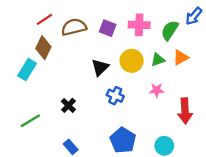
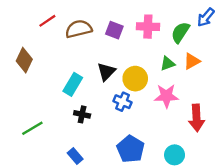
brown diamond: (43, 48) -> (24, 60), moved
yellow circle: (132, 61) -> (135, 79), moved
cyan rectangle: (27, 70) -> (73, 84), moved
pink star: (157, 90) -> (166, 96), size x1.5
black cross: (68, 105) -> (82, 114), moved, turned -32

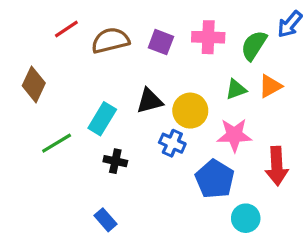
black triangle: (106, 72) -> (150, 101), turned 30
green line: (32, 128) -> (57, 143), moved
blue pentagon: (131, 149) -> (215, 179), moved

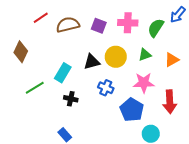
orange triangle: (270, 86) -> (172, 60), moved
yellow circle: (190, 111) -> (116, 57), moved

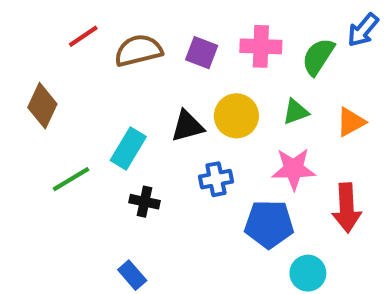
blue cross: (106, 88) -> (216, 179), turned -35
blue pentagon: (132, 110) -> (269, 224), turned -30

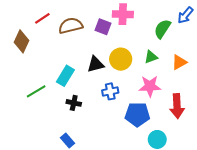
pink cross: (261, 46) -> (123, 14), moved
brown diamond: (42, 106) -> (22, 41), moved

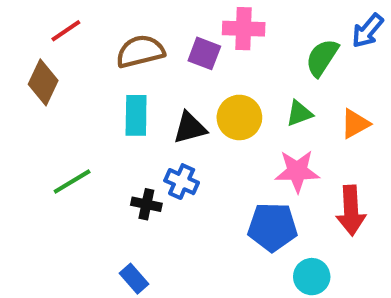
red line: (42, 18) -> (66, 31), moved
cyan rectangle: (65, 76) -> (136, 115), moved, turned -30
blue cross: (110, 91) -> (182, 182), moved, turned 35

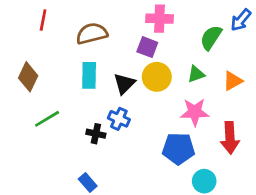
red line: (66, 31) -> (43, 20), turned -45
purple square: (204, 53) -> (147, 47), moved
brown diamond: (43, 82) -> (28, 77), moved
black triangle: (190, 128) -> (124, 84), turned -30

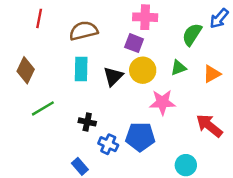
pink star: (195, 112) -> (162, 102), moved
blue cross: (119, 119) -> (108, 144), moved
red arrow: (230, 138) -> (209, 126), turned 132
blue pentagon: (178, 149) -> (140, 137), moved

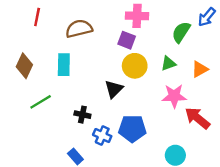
cyan rectangle: (81, 69) -> (64, 65), moved
black triangle: (113, 76) -> (114, 89), moved
pink star: (162, 102) -> (174, 96), moved

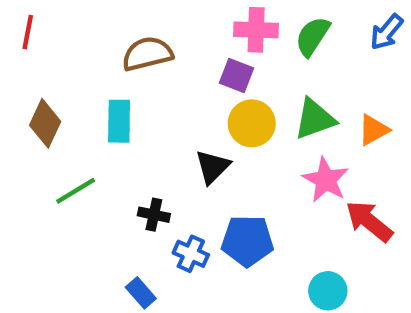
red line: (37, 17) -> (28, 32), moved
green semicircle: (181, 32) -> (313, 36), moved
green triangle: (168, 63) -> (315, 119), size x1.5
pink star: (174, 96) -> (326, 180), turned 30

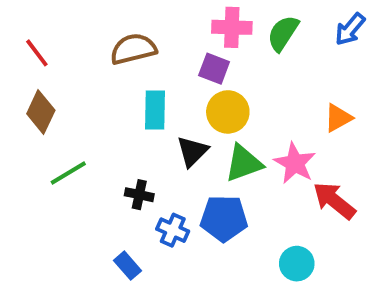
red line: (28, 32) -> (37, 53), moved, turned -48
green triangle: (315, 119) -> (244, 163), moved
cyan rectangle: (119, 121) -> (155, 110), moved

